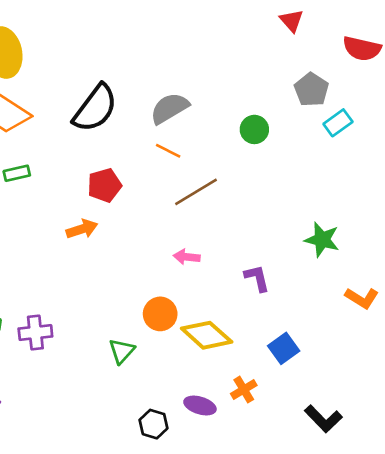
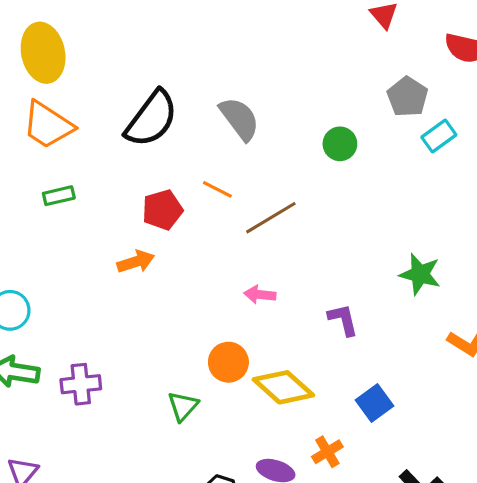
gray semicircle: (169, 108) -> (239, 119), turned 84
orange line: (168, 151) -> (217, 189), moved

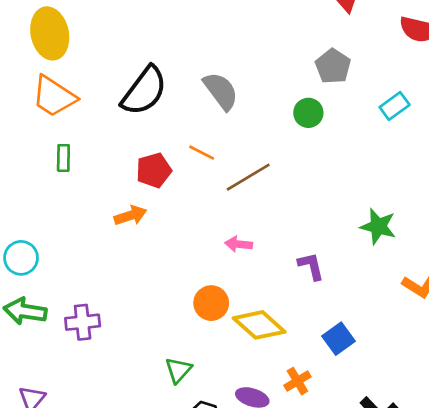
gray pentagon: (407, 97) -> (333, 66), moved
green rectangle: (59, 196) -> (63, 158), turned -76
green triangle: (183, 406) -> (178, 370), moved

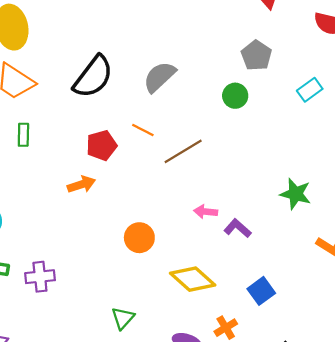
gray semicircle: (221, 91) -> (159, 77), turned -96
pink arrow: (239, 244) -> (206, 212), moved
purple L-shape: (311, 266) -> (238, 228), turned -36
orange circle: (211, 303) -> (139, 238), moved

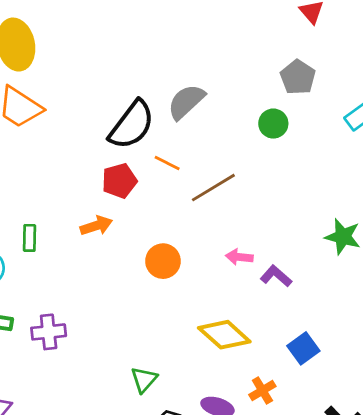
black semicircle: (93, 77) -> (132, 125), moved
green rectangle: (23, 135) -> (29, 238), moved
orange circle: (139, 238) -> (163, 261), moved

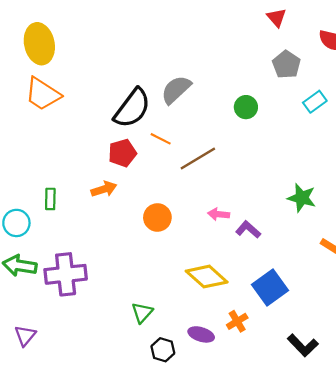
gray pentagon: (298, 77) -> (286, 64), moved
purple cross: (49, 332) -> (66, 274), size x1.5
blue square: (303, 348) -> (270, 287), size x1.4

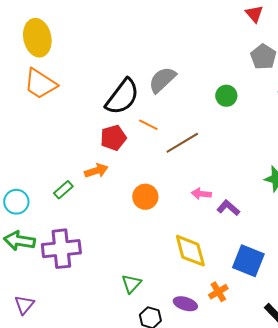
green rectangle: (50, 199) -> (63, 190), moved, turned 48
yellow diamond: (207, 277) -> (190, 251), turned 33
blue square: (270, 287) -> (248, 261), turned -32

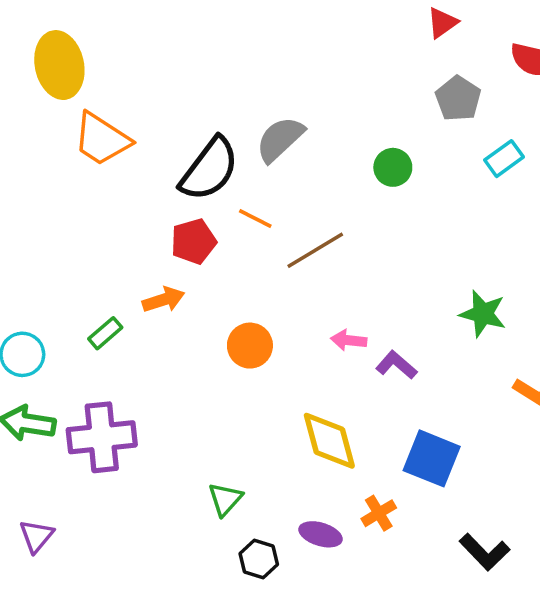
red triangle: (254, 14) -> (442, 23), turned 36
orange trapezoid: (40, 84) -> (102, 139), moved

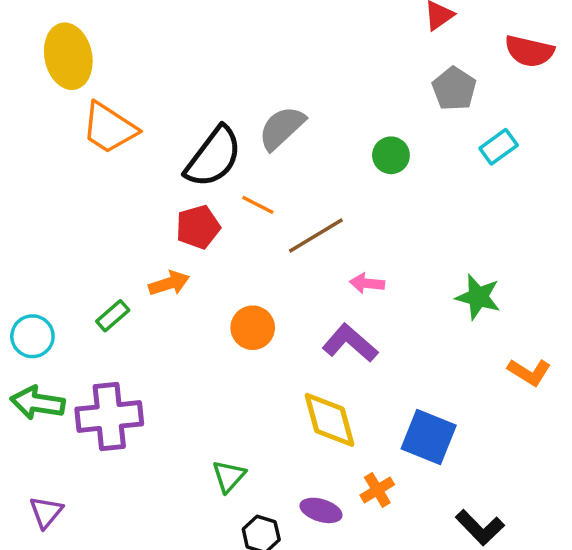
pink arrow: (349, 340) -> (367, 283), moved
purple L-shape: (396, 365) -> (350, 343), moved, size x1.4

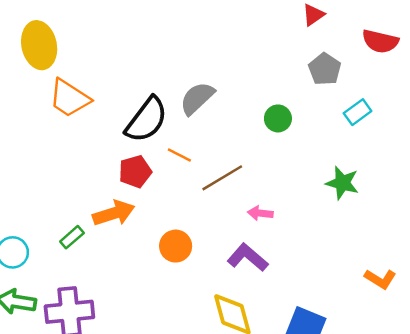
orange arrow: (169, 283) -> (114, 213), size x1.4
green star: (478, 297) -> (342, 183), moved

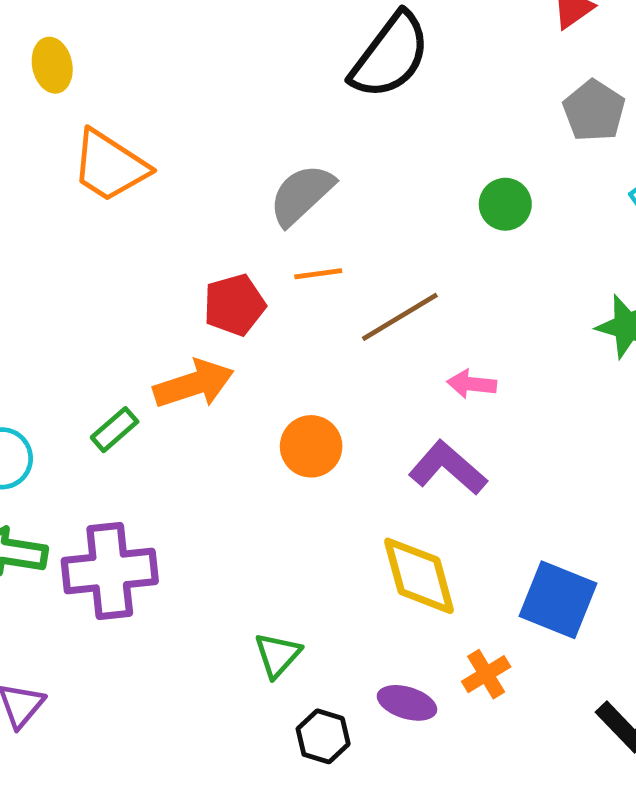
yellow ellipse: (39, 45) -> (52, 65), size x0.6
gray semicircle: (197, 98) -> (302, 195), moved
black semicircle: (147, 120) -> (390, 56), moved
orange line: (179, 155) -> (318, 274), turned -35

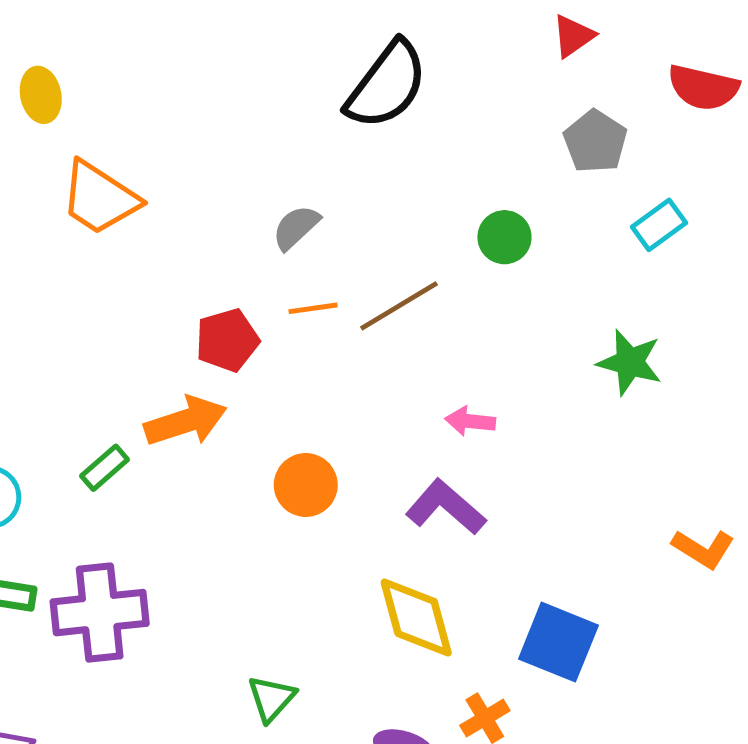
gray semicircle: (302, 195) -> (296, 227), size x0.7
brown line: (400, 317) -> (399, 306), moved

